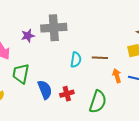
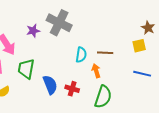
gray cross: (54, 28) -> (59, 23), turned 30
orange arrow: (117, 76) -> (96, 71), moved
red cross: (67, 94) -> (72, 89), turned 32

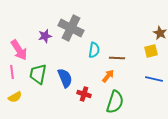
cyan semicircle: (81, 55) -> (94, 50), moved
orange arrow: (96, 71) -> (108, 76), turned 56
blue semicircle: (50, 85) -> (65, 78), moved

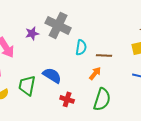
green trapezoid: (38, 74) -> (27, 85), moved
blue semicircle: (65, 78) -> (52, 75), turned -36
red cross: (84, 94) -> (67, 99), moved

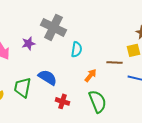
purple star: (32, 33) -> (28, 43), moved
brown line: (104, 55) -> (114, 62), moved
green semicircle: (102, 99) -> (98, 101), turned -40

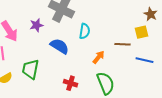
blue semicircle: (48, 77) -> (60, 46), moved

